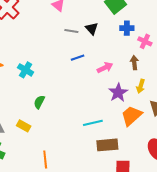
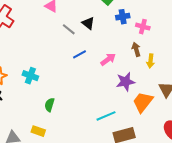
gray line: (71, 31) -> (69, 29), turned 40
yellow arrow: (141, 86) -> (150, 61), moved
purple star: (118, 93) -> (126, 82), turned 30

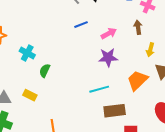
yellow arrow: (150, 61) -> (150, 50), moved
cyan cross: (30, 76) -> (27, 53), moved
purple star: (126, 82) -> (108, 57), moved

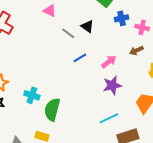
brown arrow: (138, 27) -> (136, 51), turned -96
green semicircle: (45, 71) -> (52, 109), size x1.6

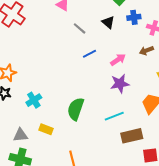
black triangle: (87, 26) -> (108, 22), moved
cyan cross: (32, 95) -> (34, 100), moved, turned 35
green semicircle: (52, 109) -> (76, 109), moved

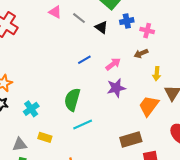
gray line: (80, 28) -> (79, 18), moved
green semicircle: (76, 109) -> (72, 100), moved
cyan line: (114, 116) -> (83, 124), moved

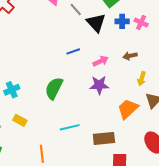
black triangle: (101, 27) -> (96, 23), size x1.5
pink cross: (147, 31) -> (141, 23), moved
cyan line: (83, 124) -> (70, 127), moved

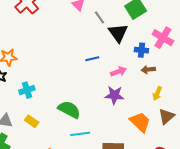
blue cross: (122, 21) -> (141, 50), moved
pink cross: (141, 23) -> (163, 38), size x1.5
green semicircle: (54, 88) -> (69, 110), moved, turned 85
orange trapezoid: (128, 109) -> (140, 122), turned 80

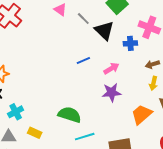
brown arrow: (148, 70) -> (152, 64), moved
cyan cross: (27, 90) -> (16, 112), moved
orange trapezoid: (140, 122) -> (142, 114), turned -75

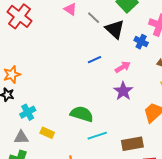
blue cross: (130, 43) -> (141, 42), turned 32
purple star: (112, 92) -> (123, 91), turned -30

